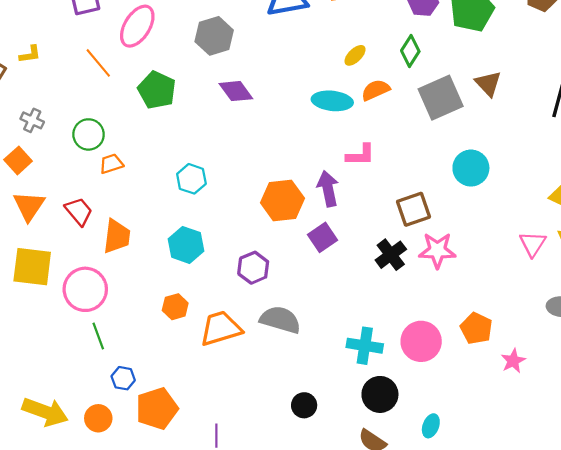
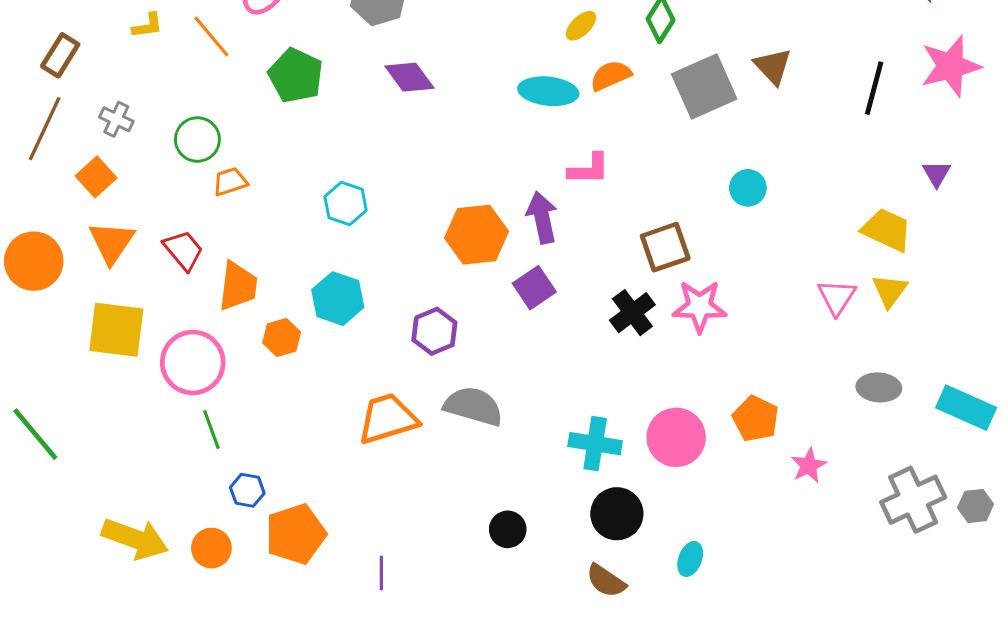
yellow L-shape: (30, 54) -> (148, 26), moved
cyan circle: (471, 168) -> (748, 188), size x0.7
orange hexagon: (175, 307) -> (282, 338), moved

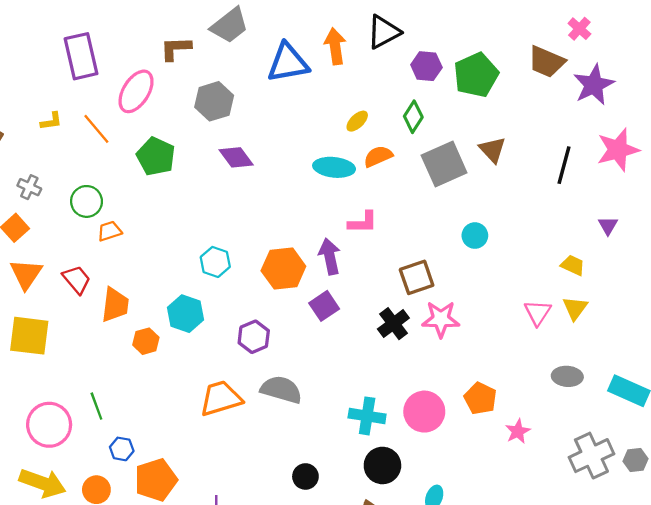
cyan hexagon: (346, 203) -> (215, 262), moved
yellow trapezoid: (887, 230) -> (573, 265), size x0.7
pink circle: (193, 362) -> (49, 425), moved

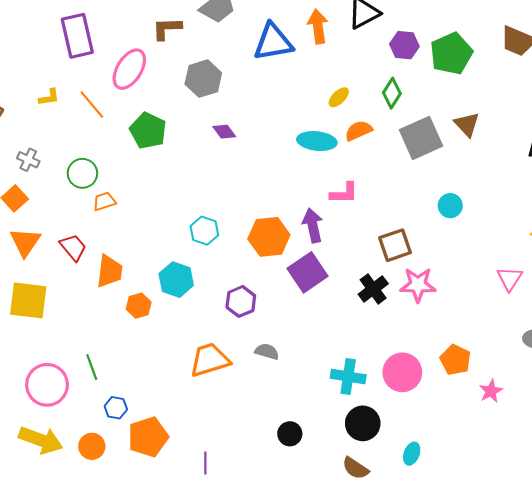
purple diamond: (236, 157) -> (224, 132), size x0.7
purple square: (324, 306) -> (307, 272), size x1.4
gray semicircle: (281, 390) -> (267, 351), size x0.6

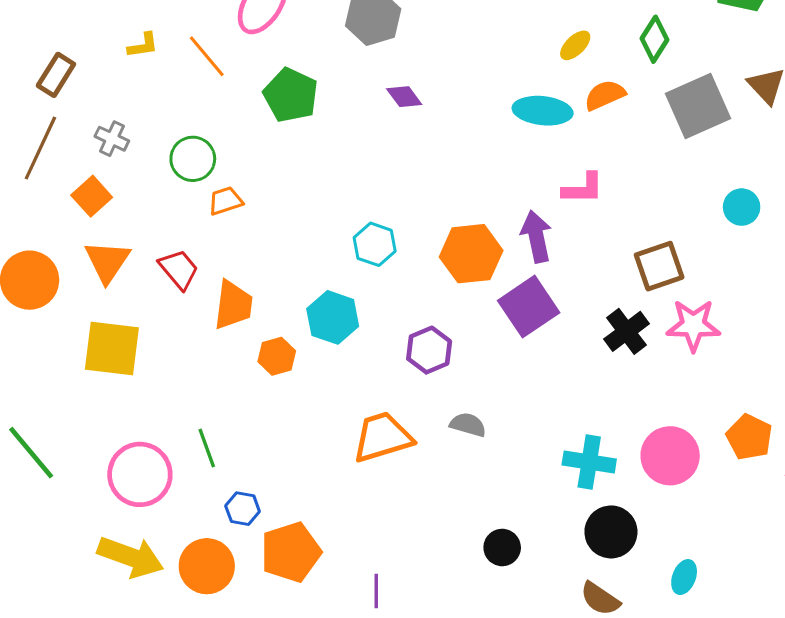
orange circle: (92, 446) -> (207, 566), size x1.4

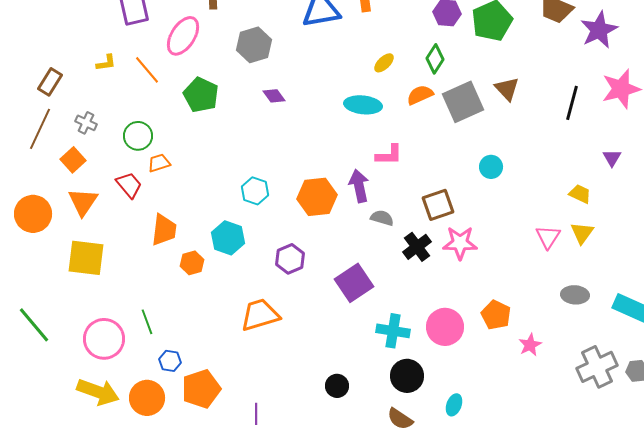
orange semicircle: (605, 95) -> (420, 95), moved
red trapezoid: (179, 269) -> (129, 185), moved
purple square: (529, 307) -> (354, 283), moved
gray semicircle: (468, 425) -> (382, 218), moved

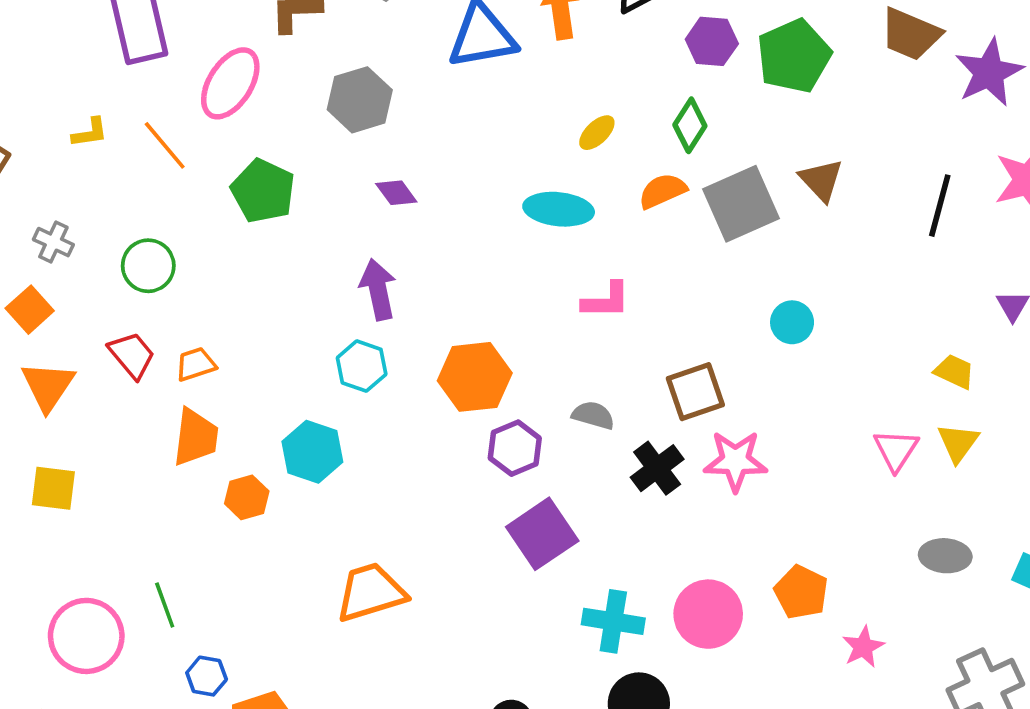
orange trapezoid: (159, 163) -> (196, 364), moved
purple arrow: (359, 186) -> (378, 289), moved
yellow square: (86, 258) -> (53, 488), size x0.7
purple hexagon: (290, 259) -> (515, 448), moved

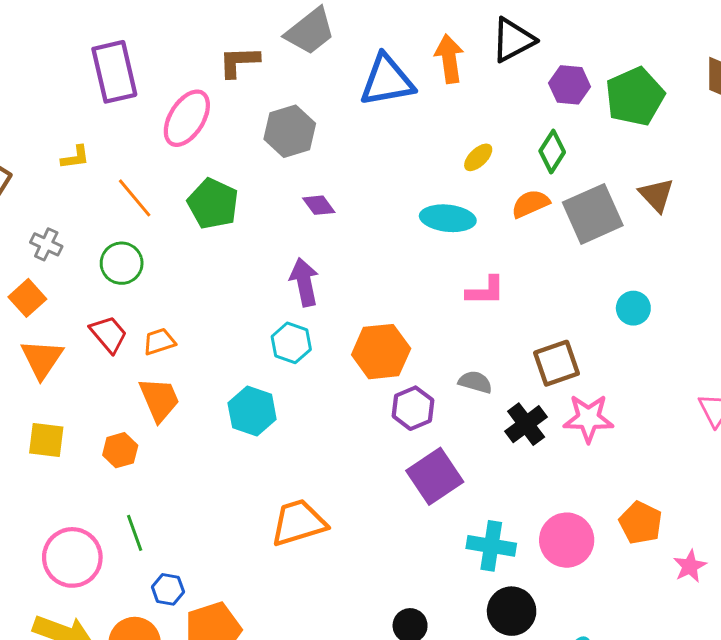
orange line: (165, 145) -> (135, 198), moved
orange trapezoid: (196, 437) -> (159, 399), turned -30
orange hexagon: (247, 497) -> (120, 450), moved

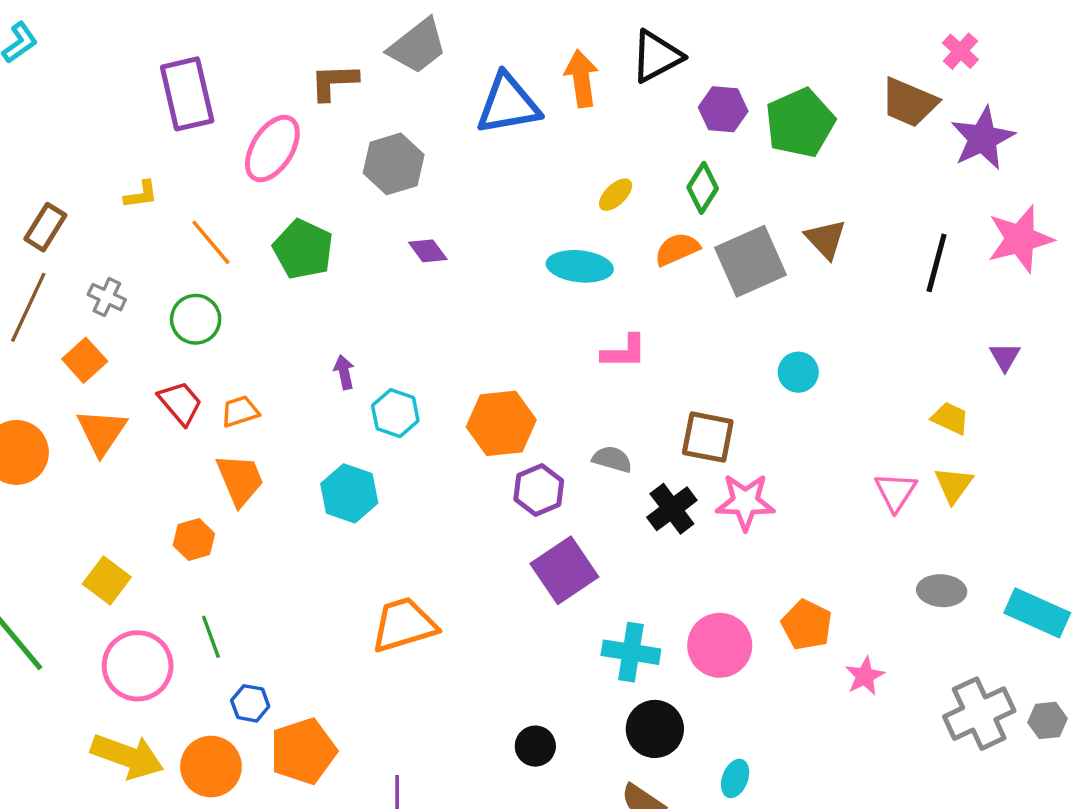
purple arrow: (304, 282) -> (344, 372), moved, size x0.6
brown square: (556, 363) -> (708, 437), turned 30
yellow square: (46, 440) -> (107, 580), moved, turned 30

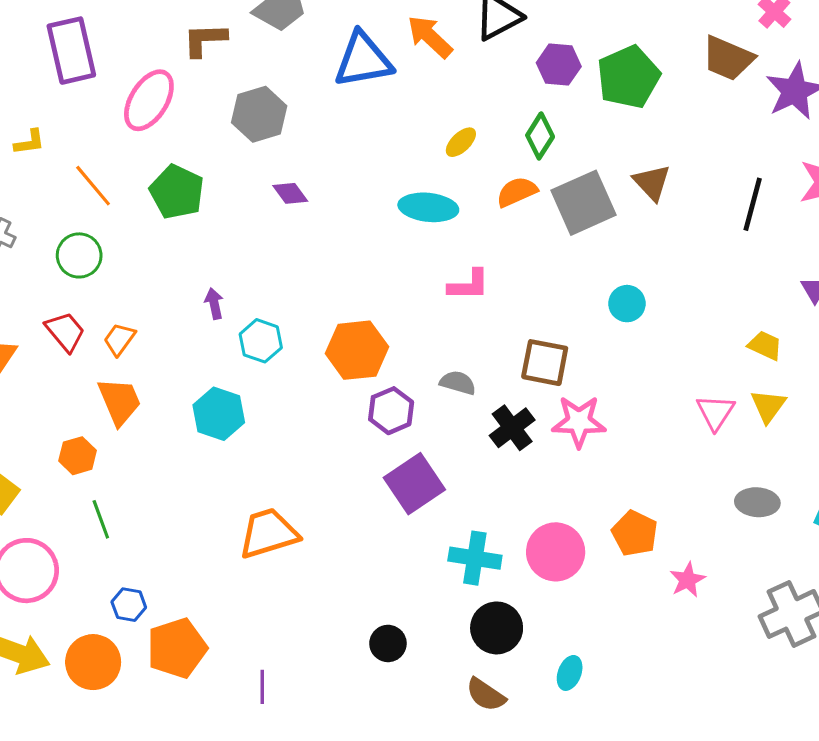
orange arrow: (581, 79) -> (430, 37), turned -39
orange trapezoid: (240, 411) -> (119, 339), turned -36
green line: (211, 637) -> (101, 519), moved

